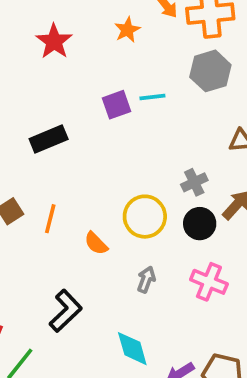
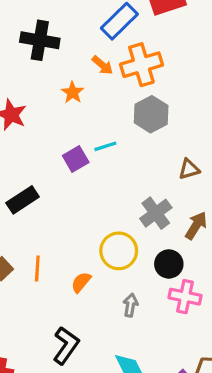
gray cross: (194, 182) -> (156, 213), size x1.4
black circle: (200, 224) -> (169, 264), moved
orange semicircle: (96, 243) -> (81, 282), turned 95

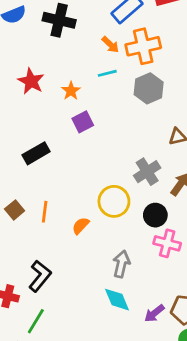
orange star: (73, 92) -> (71, 91), moved
cyan line: (105, 146) -> (107, 73), moved
gray arrow: (130, 305) -> (121, 264), moved, size x1.4
black L-shape: (66, 346) -> (40, 276), moved

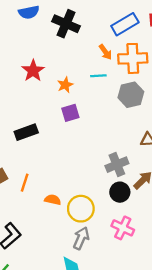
yellow circle: (114, 201) -> (81, 209), moved
black circle: (155, 215) -> (120, 192), moved
orange semicircle: (81, 226) -> (53, 200), turned 49

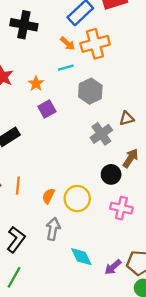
gray hexagon: (131, 95) -> (90, 91), moved
gray cross: (117, 165) -> (101, 134), moved
orange semicircle: (53, 200) -> (48, 196), turned -63
gray arrow: (81, 238) -> (53, 229), moved

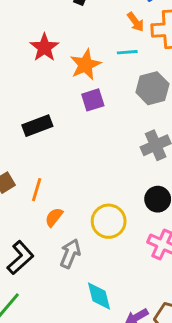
orange star: (36, 83) -> (85, 65), size x1.5
orange semicircle: (48, 196) -> (54, 217), moved

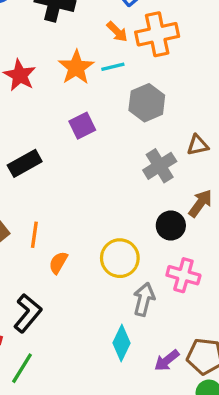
orange star: (85, 65) -> (76, 67), moved
gray arrow: (70, 254) -> (144, 299), moved
cyan diamond: (99, 296) -> (121, 343), turned 48

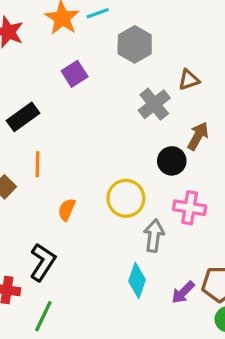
orange line: (34, 235) -> (38, 164), moved

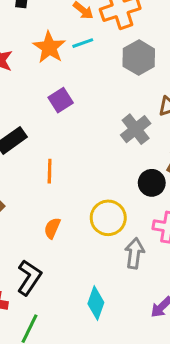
gray hexagon: (135, 44) -> (139, 58), moved
orange line: (38, 164) -> (50, 171), moved
cyan diamond: (137, 281) -> (96, 303), moved

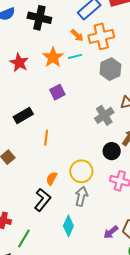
orange semicircle: (52, 228) -> (52, 178), moved
gray arrow: (134, 253) -> (81, 196), moved
black L-shape: (29, 278) -> (42, 200), moved

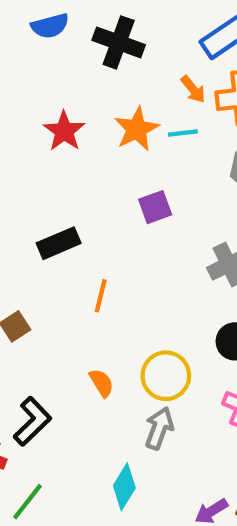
purple square: (57, 92) -> (155, 207), moved
orange semicircle: (52, 178) -> (102, 383), turned 112
black L-shape: (42, 200) -> (32, 421), moved

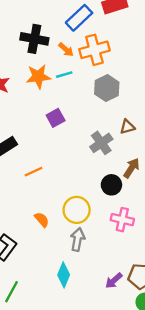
black cross: (119, 42) -> (34, 39), moved
orange star: (137, 129) -> (38, 76), turned 30
orange line: (101, 296) -> (33, 172), turned 60

